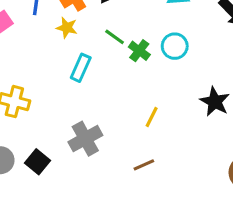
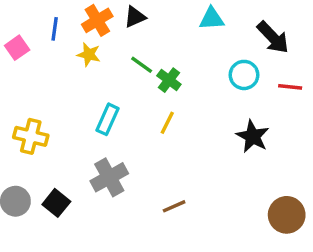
cyan circle: (175, 46) -> (244, 75), moved
cyan rectangle: (81, 68) -> (108, 119), moved
yellow line: (152, 117) -> (167, 123), moved

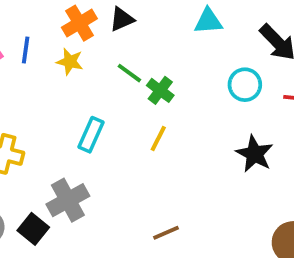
blue line: (55, 29) -> (26, 50), moved
gray cross: (109, 177) -> (68, 200), moved

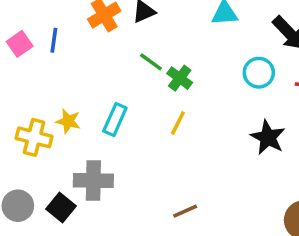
yellow star: (70, 62) -> (68, 121), moved
gray cross: (68, 200) -> (93, 181), turned 30

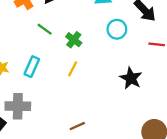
green line: (151, 62) -> (45, 29), moved
cyan circle: (259, 73) -> (117, 29), moved

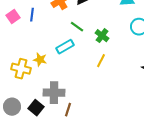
cyan rectangle: (32, 67) -> (65, 47), moved, turned 36
brown line: (77, 126) -> (68, 110), moved, turned -48

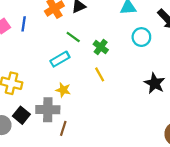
yellow star: (40, 60) -> (63, 90), moved
yellow line: (101, 61) -> (100, 74), turned -56
black square: (36, 108) -> (21, 115), moved

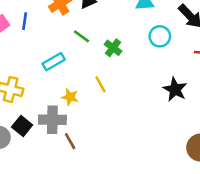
cyan rectangle: (60, 59) -> (54, 62), moved
yellow line: (100, 74) -> (100, 84), moved
brown line: (63, 128) -> (70, 141), turned -48

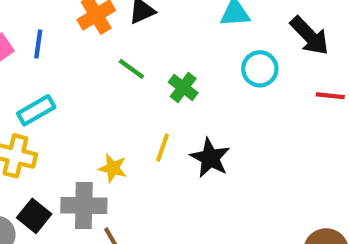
cyan rectangle: (54, 62) -> (36, 110), moved
yellow line: (100, 84) -> (162, 148), turned 48
black star: (175, 89) -> (210, 158), moved

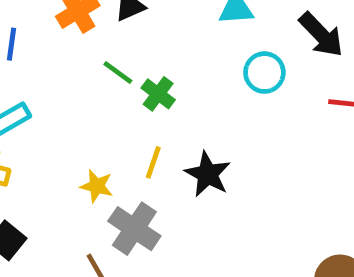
green cross: (183, 87) -> (158, 94), moved
gray cross: (84, 206) -> (134, 229), moved, turned 33

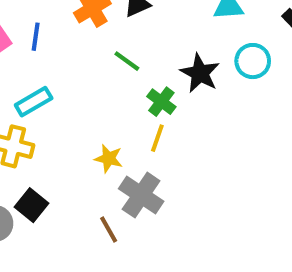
green cross: (158, 94) -> (161, 102), moved
black star: (208, 174) -> (200, 73), moved

